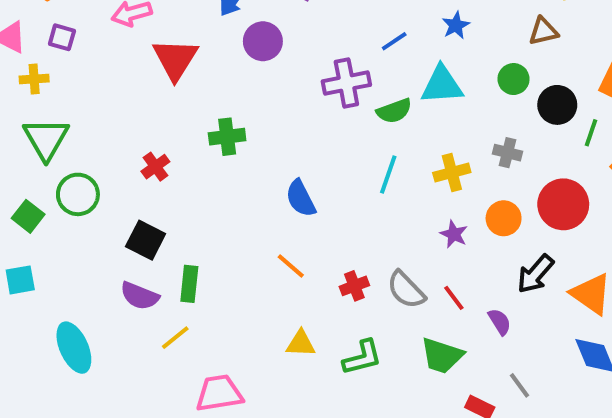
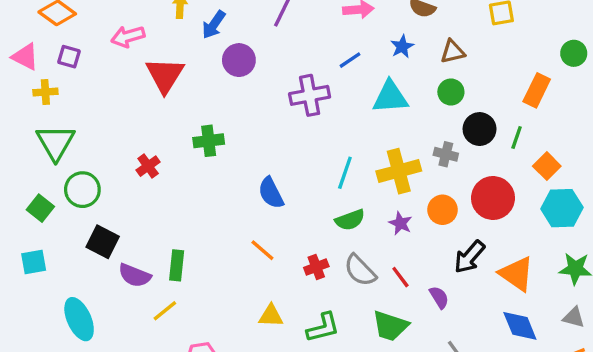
brown triangle: (543, 31) -> (453, 52), moved
black circle: (557, 105) -> (480, 129), moved
green semicircle: (394, 111) -> (350, 220), moved
yellow cross: (452, 173) -> (399, 171), size x1.4
black square: (146, 240) -> (103, 242), moved

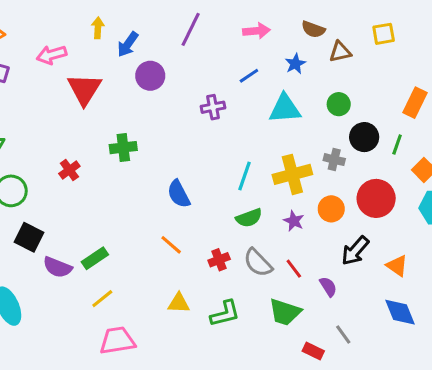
brown triangle: (453, 52) -> (340, 52), moved
purple cross: (310, 95) -> (213, 107), size x0.7
green rectangle: (177, 265) -> (95, 258), turned 50
orange triangle: (517, 274) -> (397, 266), size x0.7
yellow line: (165, 311) -> (102, 299), moved

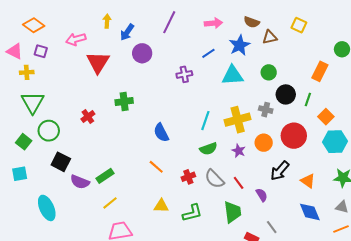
yellow square: (384, 34) -> (299, 25), turned 35
blue star: (295, 64) -> (240, 45), size x1.5
green trapezoid: (285, 312) -> (233, 212), turned -115

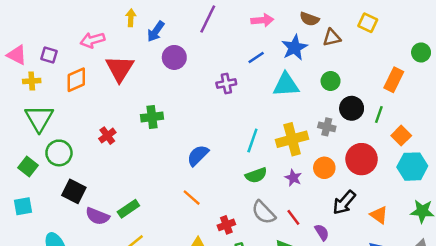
orange diamond: (34, 25) -> (76, 80), moved, turned -60
blue semicircle: (161, 133) -> (198, 155), turned 72
red cross: (188, 177) -> (226, 225), moved

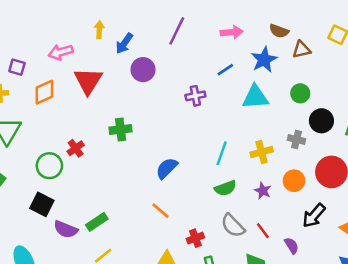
yellow cross: (292, 139) -> (262, 152), size x0.7
green circle: (59, 153) -> (49, 166), moved

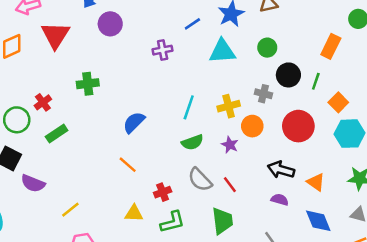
orange circle: (294, 181) -> (252, 126), moved
black arrow: (314, 216) -> (281, 170), turned 65
green rectangle: (97, 222) -> (57, 134), moved
purple semicircle: (292, 246) -> (280, 200), moved, turned -42

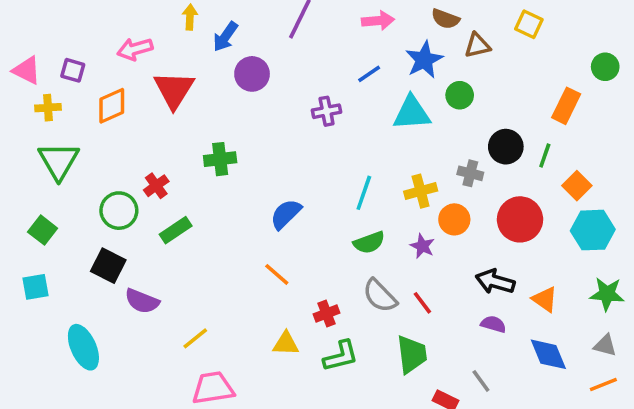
green circle: (267, 48) -> (460, 95), moved

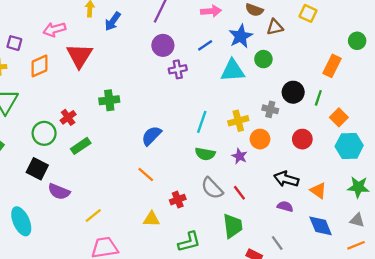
purple circle: (252, 74) -> (163, 45), moved
red circle: (520, 219) -> (302, 139), size x0.7
green semicircle: (369, 242) -> (205, 154), turned 30
green L-shape: (341, 356) -> (189, 242), moved

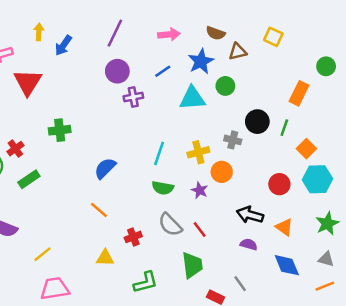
red circle: (302, 139) -> (279, 184), moved
green star: (358, 187) -> (327, 223), turned -30

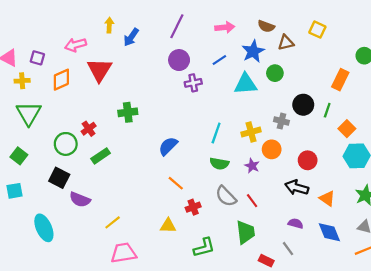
red circle: (279, 184) -> (308, 160), moved
orange line: (99, 210) -> (176, 183), moved
purple semicircle: (249, 244) -> (296, 223), moved

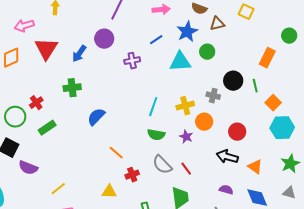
blue arrow: (131, 37) -> (79, 54), moved
purple circle: (179, 60) -> (104, 39), moved
green line: (327, 110) -> (255, 86), turned -32
blue semicircle: (168, 146) -> (96, 117), moved

